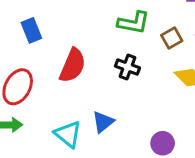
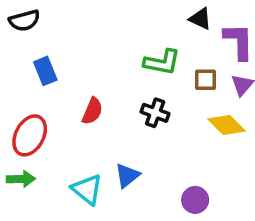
brown square: (172, 38) -> (206, 80), turned 30
red semicircle: (73, 65) -> (92, 111), size x0.7

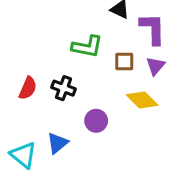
black cross: (155, 113) -> (63, 88), moved
purple circle: (195, 200) -> (96, 121), moved

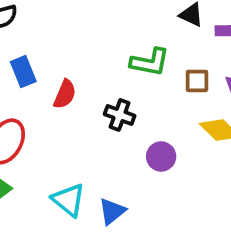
red semicircle: (28, 88) -> (65, 94), moved
blue triangle: (58, 143) -> (112, 211), moved

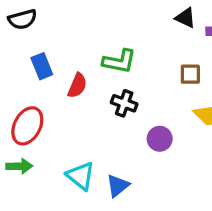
green L-shape: (150, 62) -> (119, 61), moved

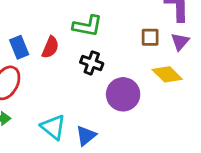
blue rectangle: (42, 66) -> (19, 47), moved
purple circle: (160, 139) -> (123, 94), size x1.5

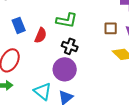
blue rectangle: (19, 47) -> (19, 25), moved
purple circle: (123, 94) -> (65, 69), moved

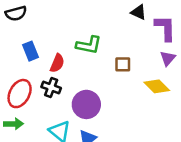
brown square: (111, 28) -> (123, 64), moved
black cross: (70, 46) -> (51, 87), moved

